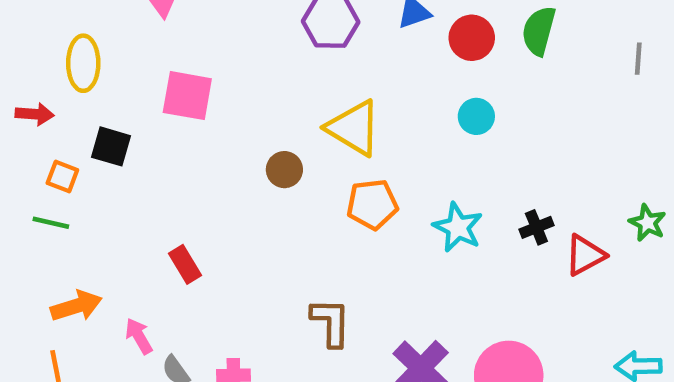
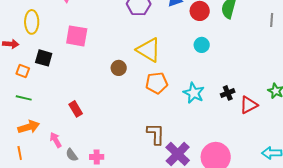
green line: (51, 223) -> (24, 98), moved
brown L-shape: (331, 322) -> (156, 134), moved

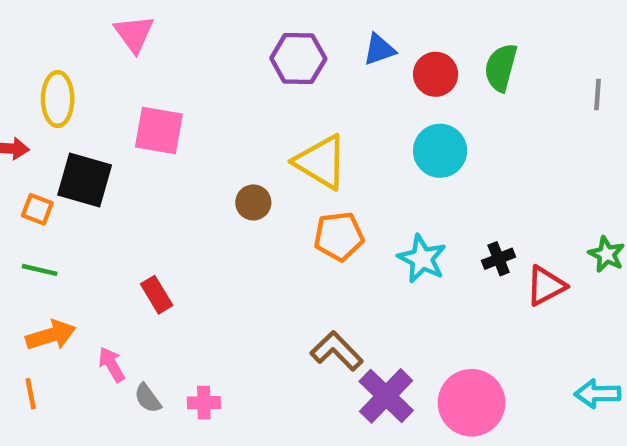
cyan circle: (202, 45) -> (440, 151), size x1.5
black square: (44, 58) -> (85, 180), size x1.4
brown L-shape: (156, 134) -> (337, 351), turned -45

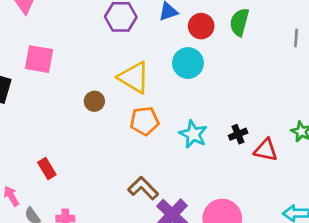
cyan circle: (440, 151) -> (188, 63), moved
red triangle: (546, 286) -> (266, 150), turned 40
red rectangle: (157, 295) -> (47, 168), moved

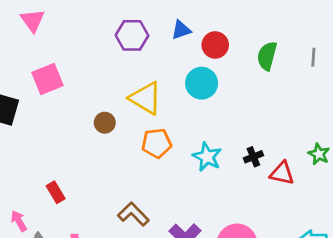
green semicircle: (239, 22) -> (267, 56), moved
pink square: (39, 59) -> (47, 79), turned -32
brown L-shape: (143, 188) -> (133, 214), moved

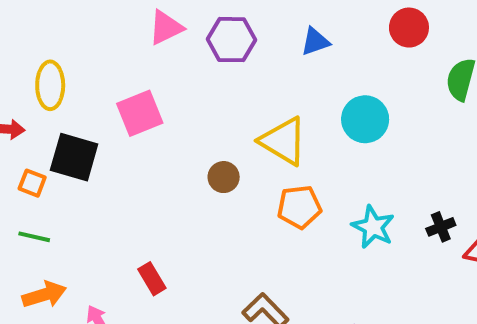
pink triangle: (32, 20) -> (166, 28), moved, turned 40
blue triangle: (181, 30) -> (315, 42), moved
purple hexagon: (132, 35) -> (232, 40), moved
red circle: (215, 45) -> (409, 28), moved

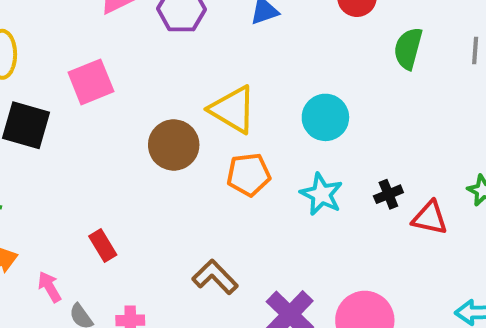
cyan circle: (365, 119) -> (325, 117), moved
brown circle: (224, 177) -> (174, 145), size x1.6

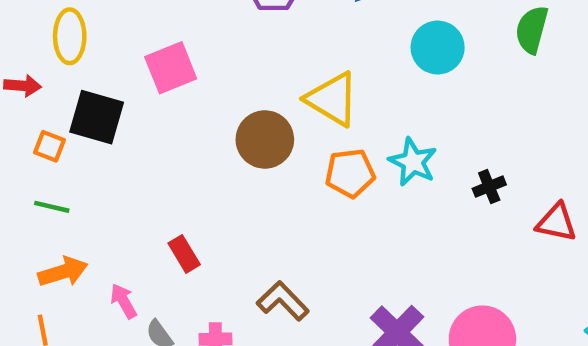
cyan circle: (325, 117) -> (438, 48), moved
cyan star: (321, 194) -> (413, 162), moved
black cross: (388, 194) -> (489, 187), moved
brown L-shape: (215, 277) -> (283, 301), moved

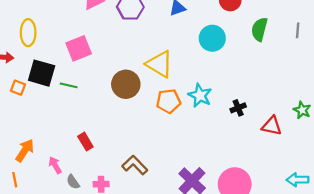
green line: (52, 207) -> (69, 85), moved
orange arrow: (63, 272) -> (25, 151), turned -40

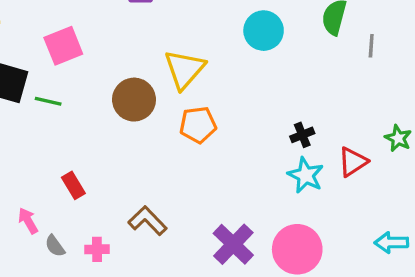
gray line: (298, 30) -> (371, 46), moved
yellow triangle: (159, 64) -> (184, 69), turned 40
cyan star: (200, 95) -> (306, 175), moved
red triangle: (272, 126) -> (353, 162), turned -45

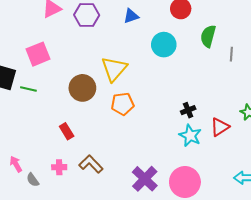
red rectangle: (73, 185) -> (67, 131), moved
pink cross: (97, 249) -> (59, 167), moved

